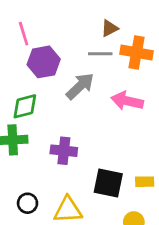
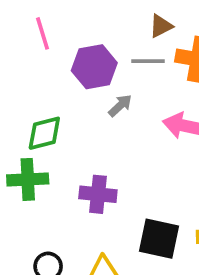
purple hexagon: (44, 62) -> (94, 67), moved
gray arrow: (80, 86) -> (120, 106), size x0.6

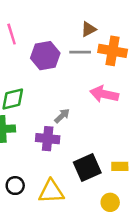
gray arrow: (120, 106) -> (62, 116), moved
black square: (159, 239) -> (87, 167), turned -36

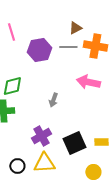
gray arrow: (62, 116) -> (53, 100), turned 152
purple cross: (48, 139) -> (41, 136), moved, turned -36
black circle: (15, 186) -> (17, 166), moved

